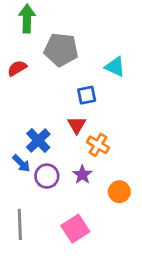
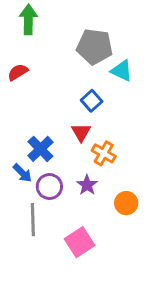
gray pentagon: (61, 50) -> (95, 47), moved
blue square: (87, 95) -> (92, 101), turned -30
gray line: (20, 224) -> (33, 220), moved

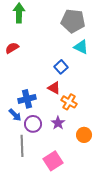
gray pentagon: (95, 47) -> (73, 21), moved
red triangle: (81, 132) -> (54, 88), turned -32
blue cross: (40, 149) -> (27, 99), turned 30

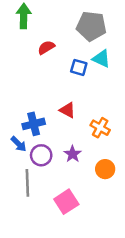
red semicircle: (12, 48) -> (46, 47), moved
blue square: (61, 67) -> (79, 67), moved, turned -32
orange cross: (69, 102) -> (100, 128), moved

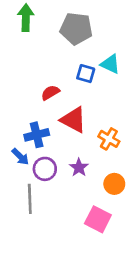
gray pentagon: (91, 26) -> (76, 29), moved
red semicircle: (46, 47) -> (50, 93), moved
red triangle: (68, 110) -> (73, 120), size x1.5
pink square: (66, 202) -> (98, 219), moved, turned -30

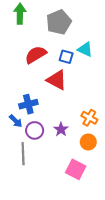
gray pentagon: (76, 29) -> (59, 22), turned -30
red semicircle: (50, 93) -> (36, 55), moved, size x1.5
red triangle: (73, 120) -> (57, 80), moved
orange cross: (109, 139) -> (89, 118), moved

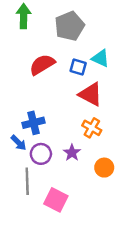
red triangle: (57, 80) -> (91, 94), moved
orange cross: (89, 118) -> (92, 128), moved
pink square: (76, 169) -> (56, 200), moved

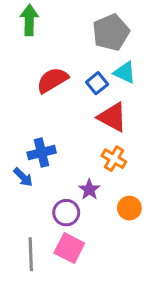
gray pentagon: (69, 26) -> (111, 32), moved
blue square: (78, 67) -> (97, 83), turned 35
purple circle: (41, 154) -> (66, 213), moved
gray line: (27, 181) -> (31, 254), moved

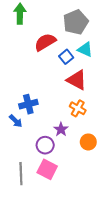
red semicircle: (52, 80) -> (45, 42), moved

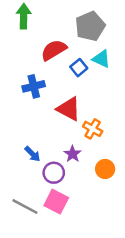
red triangle: (77, 80) -> (69, 109), moved
blue cross: (28, 104) -> (34, 86), moved
blue arrow: (16, 121) -> (32, 154), moved
gray line: (21, 174) -> (25, 207), turned -60

